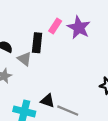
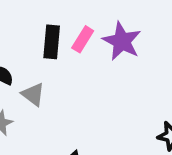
black rectangle: (37, 43) -> (52, 42), moved

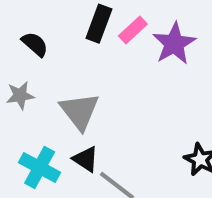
gray triangle: (33, 94) -> (80, 111), moved, size x1.5

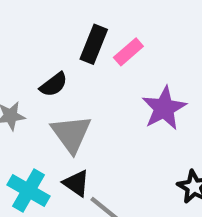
black semicircle: (35, 44) -> (54, 85), moved, turned 100
purple star: (174, 44) -> (164, 108), moved

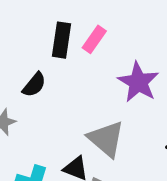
gray triangle: (71, 134) -> (106, 139), moved

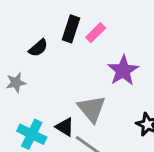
black semicircle: (34, 85) -> (38, 48), moved

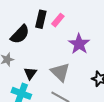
black semicircle: (38, 48) -> (20, 34), size x1.5
black triangle: (65, 127) -> (30, 73), moved, turned 40

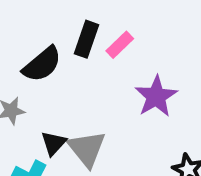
gray triangle: (60, 72) -> (87, 149), moved

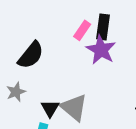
black rectangle: (87, 39) -> (103, 27), moved
purple star: (156, 96) -> (101, 50), moved

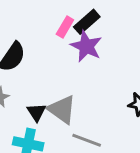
black rectangle: (103, 27) -> (87, 22), turned 45

